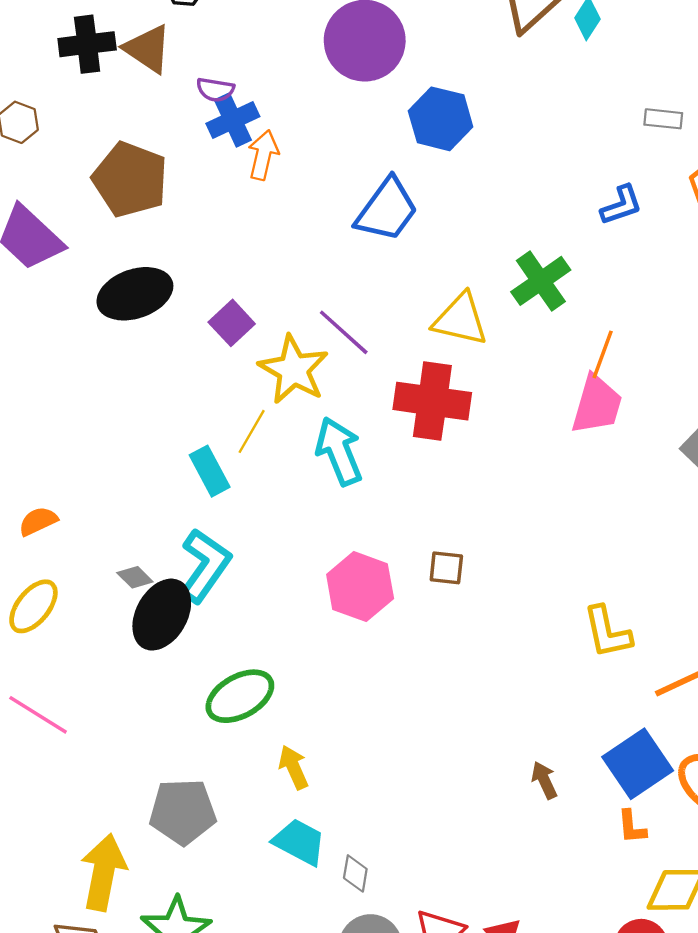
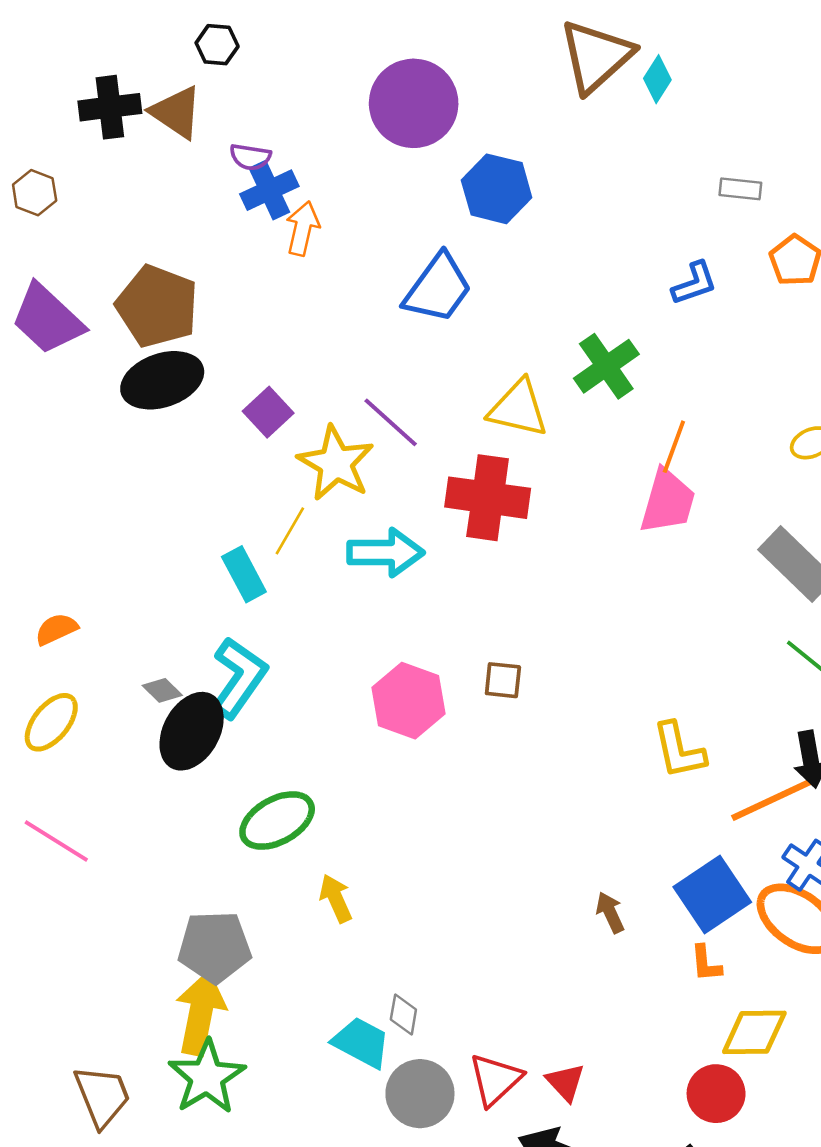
brown pentagon: (130, 179) -> (157, 306), moved
cyan arrow: (339, 451) -> (386, 553), turned 112
cyan trapezoid: (299, 842) -> (361, 1043), moved
yellow arrow: (103, 872) -> (200, 1013), moved

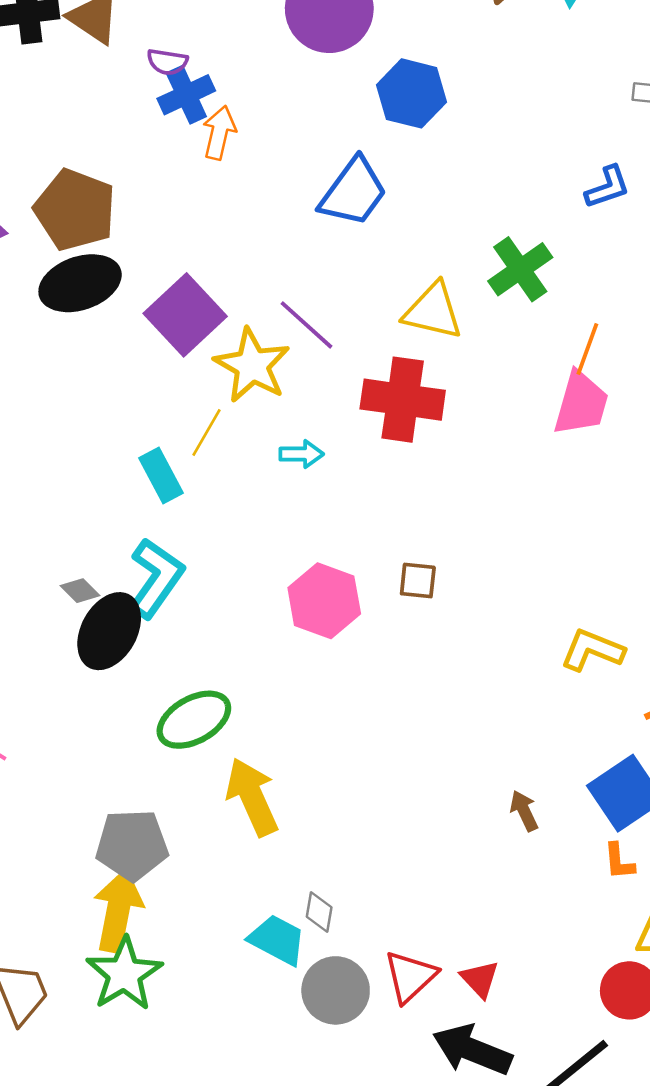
purple square: (268, 412) -> (185, 315), size x1.6
cyan arrow: (386, 553) -> (301, 454), size x0.6
yellow L-shape: (679, 750) -> (592, 650), turned 124
yellow arrow: (336, 898) -> (252, 797), size x1.6

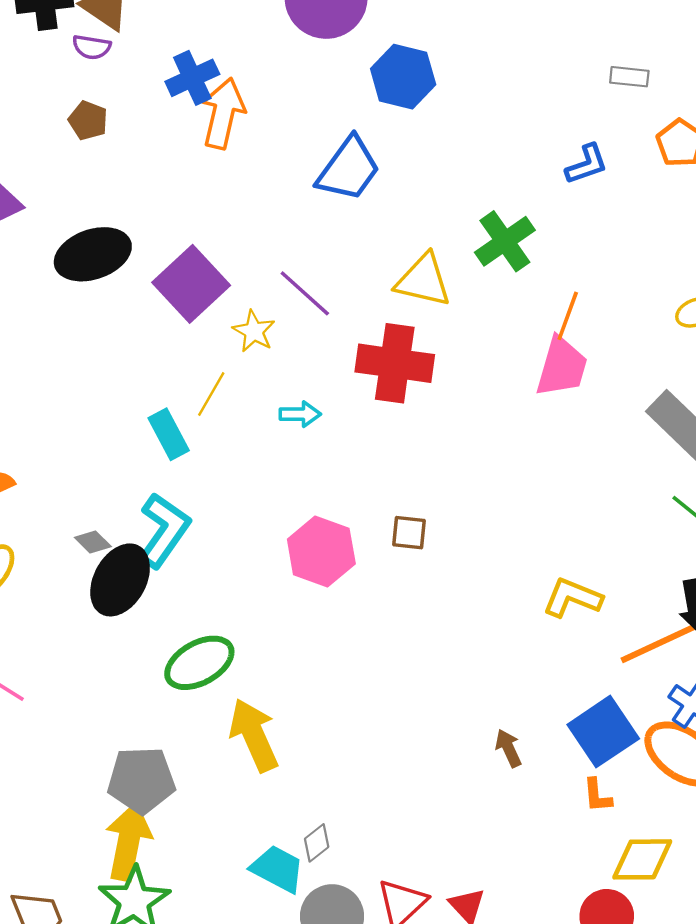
purple semicircle: (167, 62) -> (92, 47), moved
orange arrow: (219, 133) -> (223, 113), size x1.4
brown pentagon: (75, 210) -> (88, 120), moved, size x0.5
yellow star: (252, 365) -> (254, 331), size x0.6
gray diamond: (319, 912) -> (317, 843), turned 42

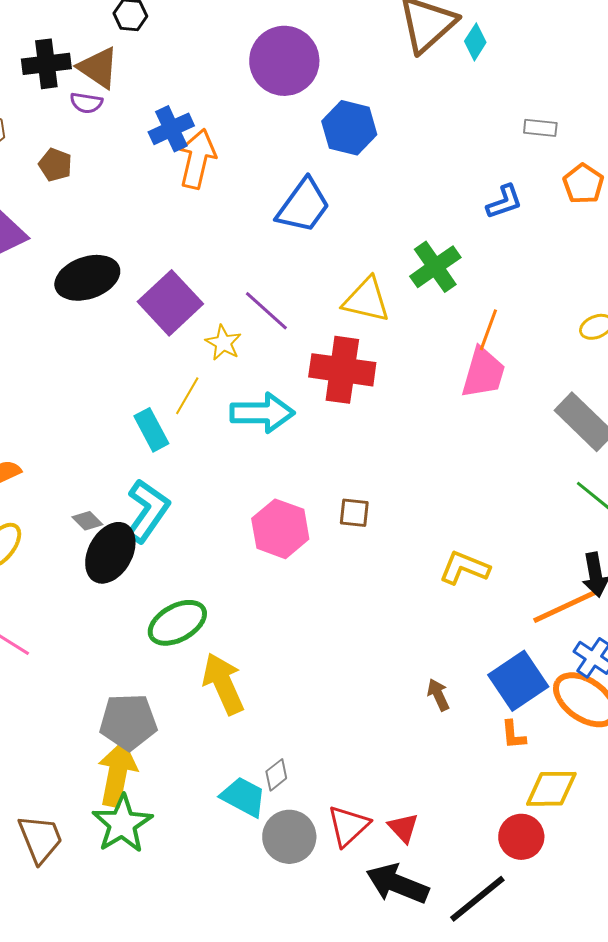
brown pentagon: (88, 120) -> (55, 165), moved
cyan arrow: (300, 414) -> (262, 413), size x1.8
yellow L-shape: (572, 598) -> (464, 568), moved

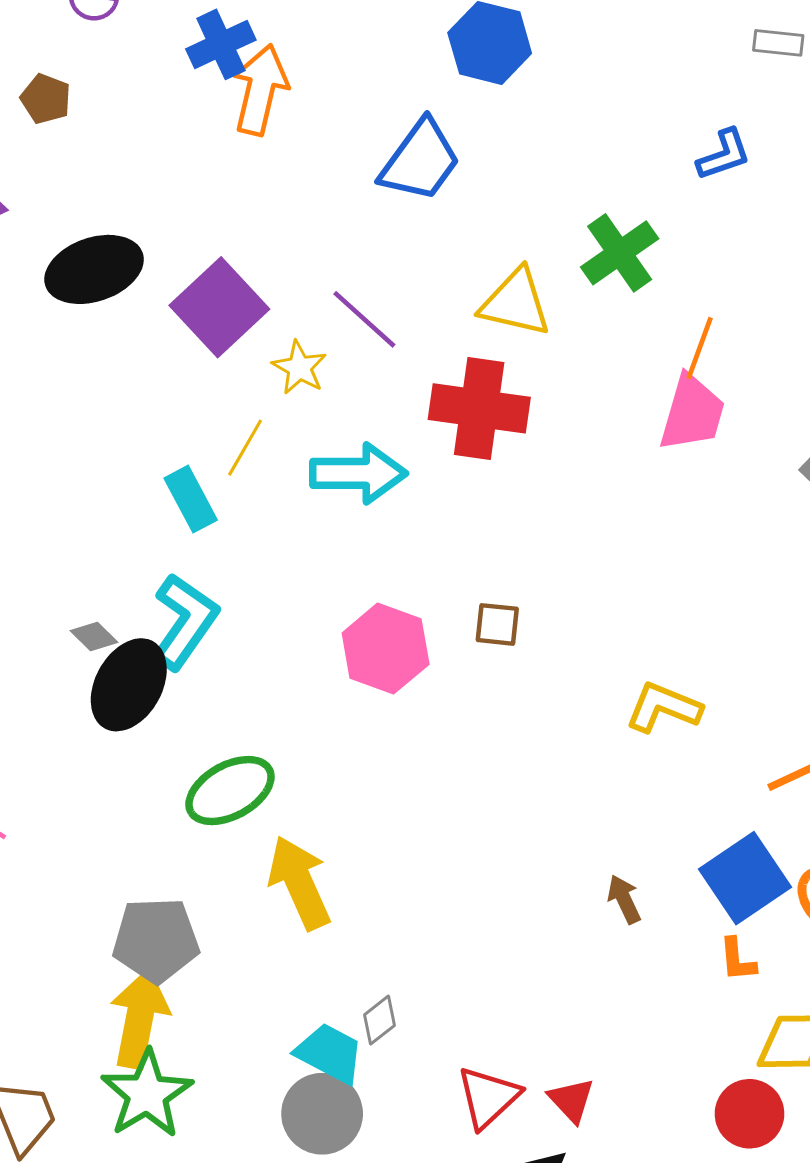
gray circle: (289, 837) -> (322, 1114), moved

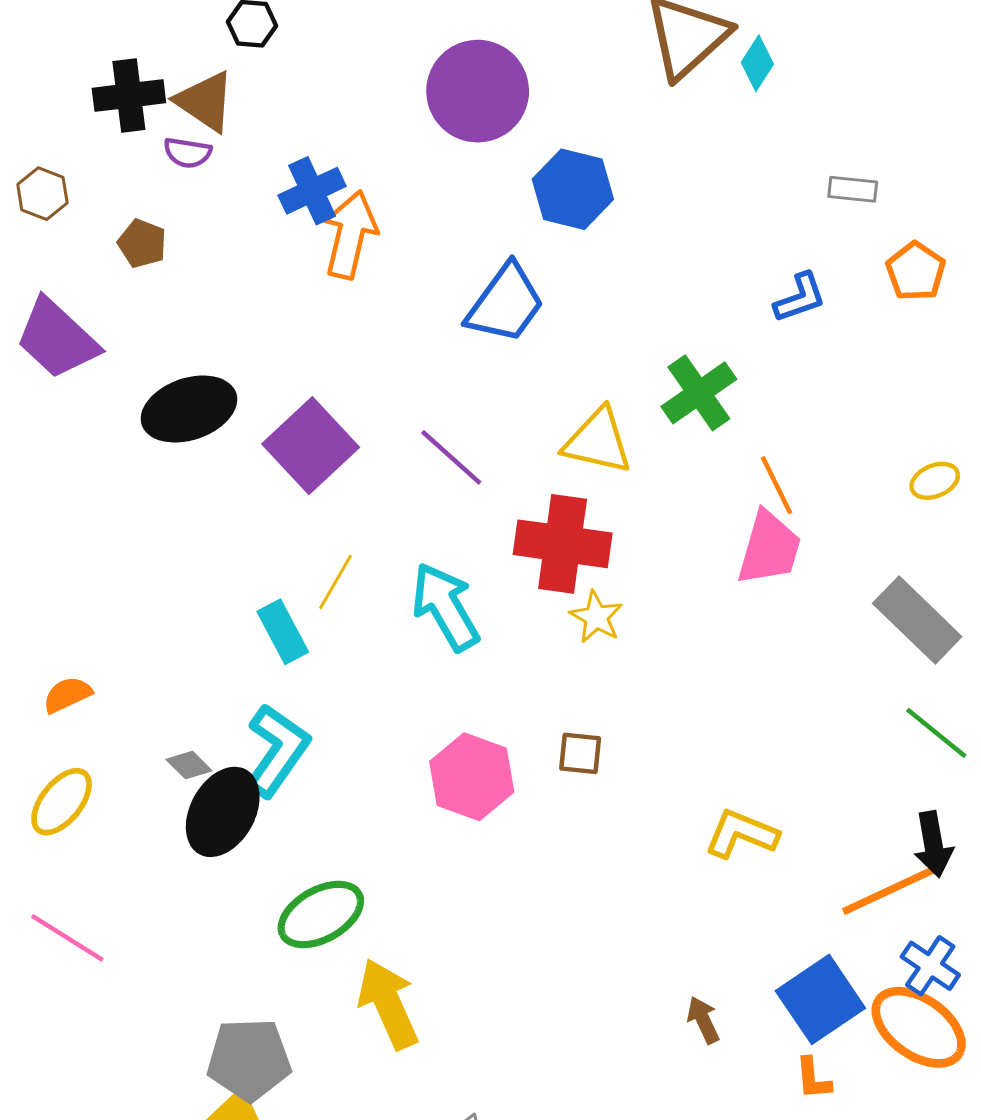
orange line: (700, 348) -> (777, 485), turned -46
yellow star: (299, 368) -> (596, 617), moved
cyan arrow: (358, 473) -> (445, 607), turned -120

